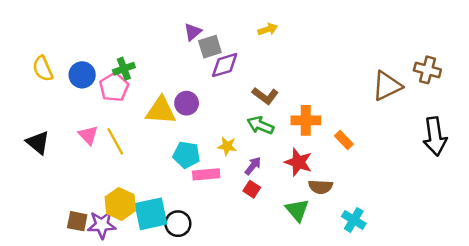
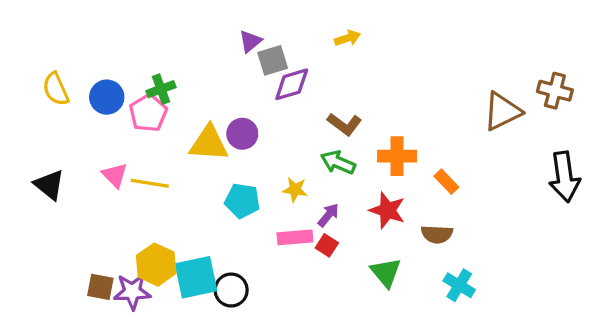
yellow line: (115, 141) -> (150, 183), turned -52
pink rectangle: (206, 174) -> (295, 237), moved
brown semicircle: (321, 187) -> (437, 234), moved

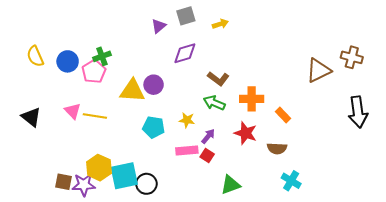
gray square: (273, 60) -> (186, 16), moved
green triangle: (386, 272) -> (230, 185), moved, turned 50

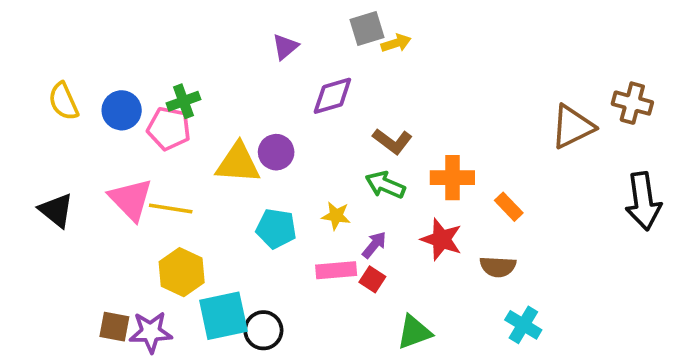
gray square: (186, 16) -> (367, 29), moved
pink pentagon: (94, 72) -> (169, 129), turned -30
pink triangle: (73, 111) -> (131, 199), size x1.5
yellow hexagon: (99, 168) -> (182, 272), moved

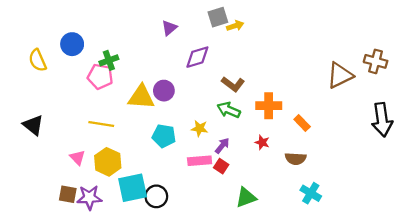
blue circle: (122, 110) -> (72, 44), moved
pink triangle: (131, 199) -> (78, 158), moved, size x0.6
red star: (442, 239) -> (262, 142), size x0.6

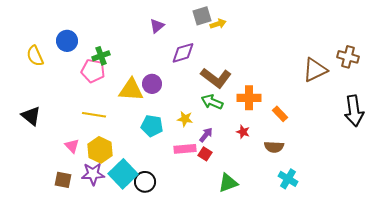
brown L-shape: (233, 84) -> (216, 78), size x1.4
cyan square: (133, 188) -> (123, 174), turned -32
purple star: (89, 197) -> (93, 174), moved

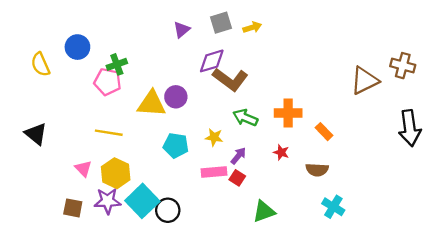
gray square: (202, 16) -> (221, 23), moved
brown L-shape: (216, 78) -> (230, 79), moved

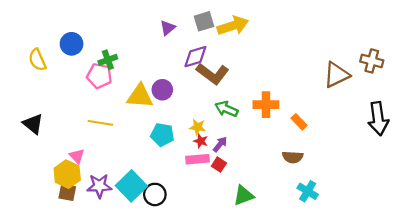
yellow arrow: (252, 27) -> (233, 26), size x1.8
red star: (281, 152) -> (201, 141), moved
yellow hexagon: (116, 173) -> (67, 174), moved

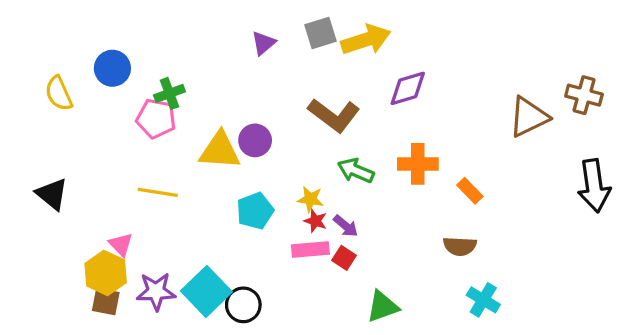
purple diamond: (195, 57) -> (408, 88), moved
cyan pentagon: (162, 135) -> (255, 211), turned -30
purple arrow: (220, 144) -> (346, 226), turned 91

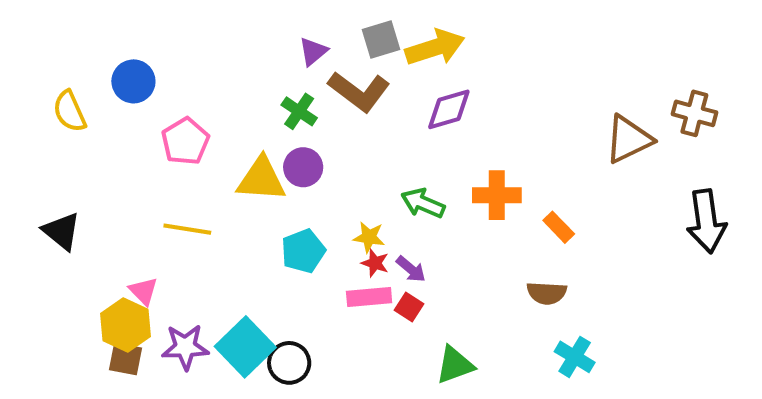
purple diamond: (408, 88) -> (449, 109), moved
green cross: (169, 93) -> (299, 111), moved, turned -36
brown L-shape: (334, 115) -> (359, 91), moved
pink pentagon: (156, 119) -> (185, 141), turned 30

